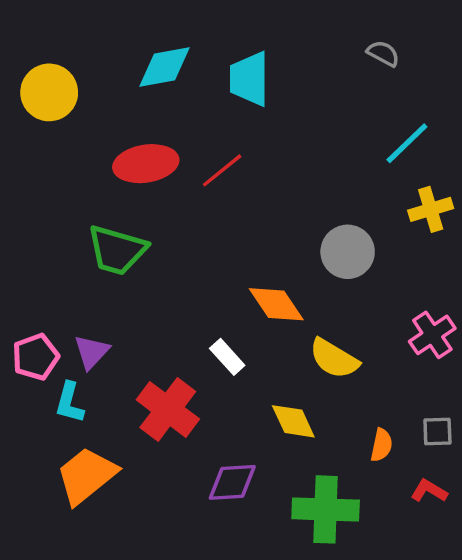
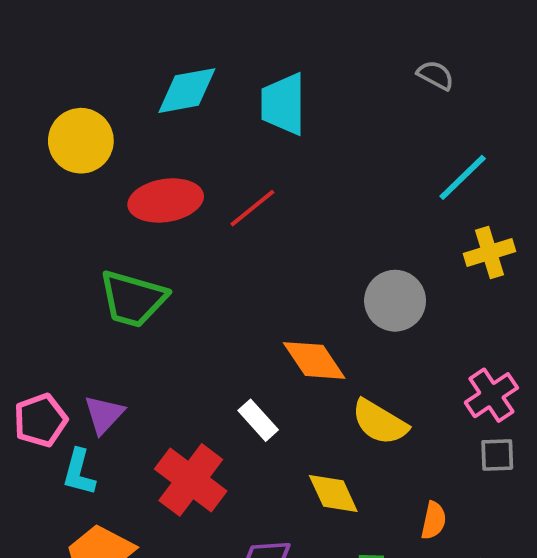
yellow circle: (49, 92) -> (81, 141), moved
gray square: (437, 432) -> (497, 455), moved

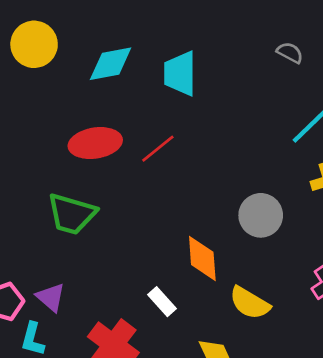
yellow circle: (81, 141) -> (34, 44), moved
orange diamond: (314, 360) -> (202, 258), turned 30
purple triangle: (104, 414) -> (51, 297), turned -32

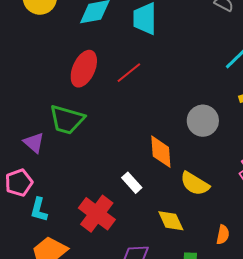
red ellipse: (95, 143) -> (84, 69), turned -57
purple triangle: (51, 297) -> (34, 143), moved

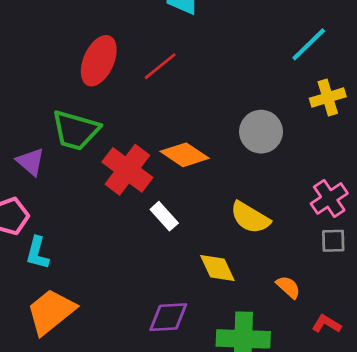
orange diamond: (161, 152) -> (185, 155), moved, turned -52
red cross: (97, 214) -> (127, 170), moved
orange semicircle: (223, 235) -> (288, 287), turned -60

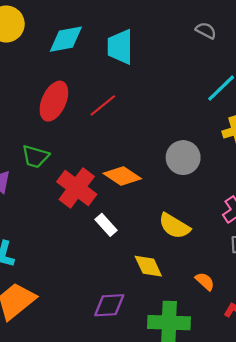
green trapezoid: (76, 130) -> (35, 156), size x0.7

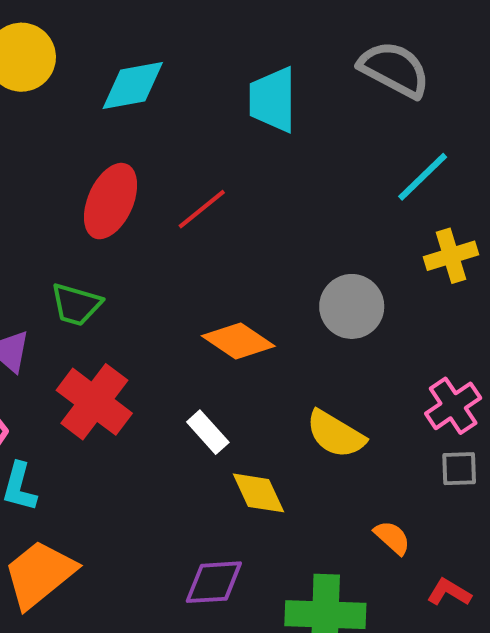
gray semicircle: (206, 31) -> (394, 69), size x1.8
cyan trapezoid: (120, 47) -> (273, 100), moved
red cross: (77, 188) -> (94, 402), moved
yellow diamond: (148, 266) -> (258, 493), moved

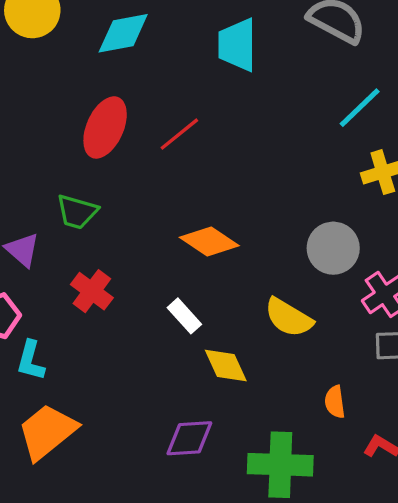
gray circle: (352, 306) -> (333, 248), moved
red cross: (94, 402) -> (92, 291), size x0.7
orange semicircle: (392, 538) -> (335, 402), turned -140

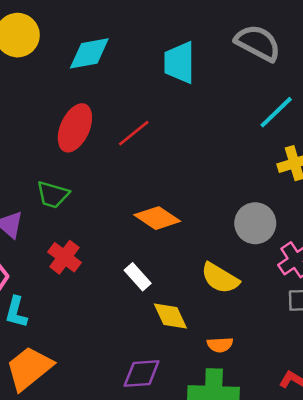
orange semicircle: (335, 402) -> (220, 345), moved, turned -85

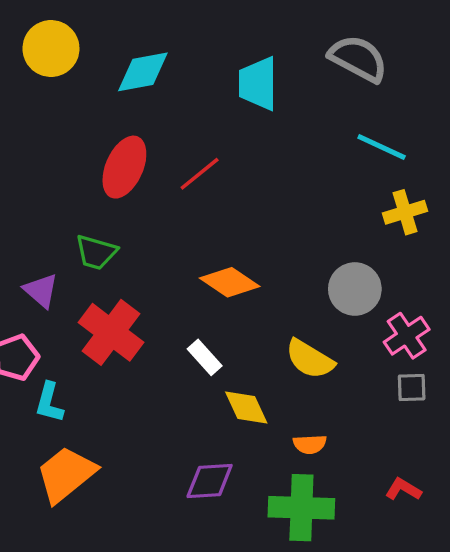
cyan line: (276, 112) -> (382, 147), turned 69
red cross: (64, 257) -> (111, 332), size x1.5

